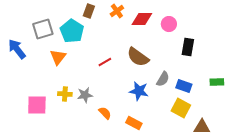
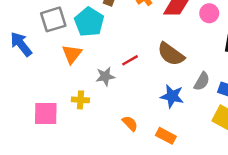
gray star: (85, 95) -> (105, 76), moved

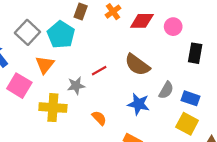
gray square: (53, 19) -> (27, 32), turned -30
yellow cross: (80, 100) -> (53, 108), size x1.6
pink square: (46, 114) -> (19, 86), moved, turned 30
orange semicircle: (130, 123) -> (99, 118), moved

